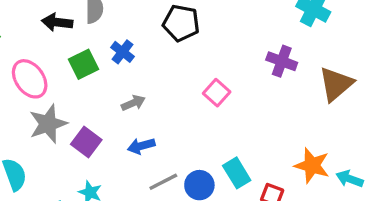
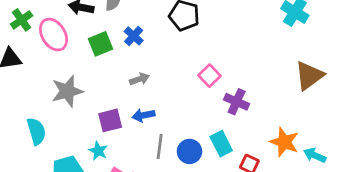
purple cross: (282, 61) -> (237, 102), moved
pink ellipse: (30, 79) -> (53, 35), moved
purple square: (86, 142) -> (110, 120), moved, turned 35
gray line: (163, 182) -> (160, 146), turned -60

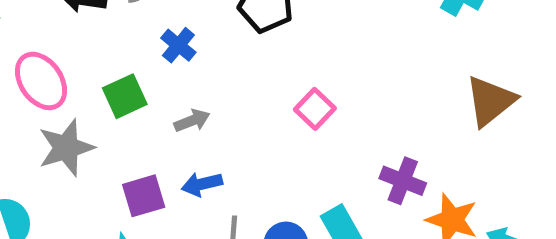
pink ellipse: (53, 35) -> (41, 81), moved
green square: (100, 44) -> (125, 96), moved
purple cross: (237, 102) -> (403, 181), moved

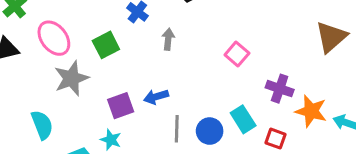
pink square: (315, 109) -> (237, 54), moved
gray arrow: (192, 121) -> (168, 39), moved, turned -60

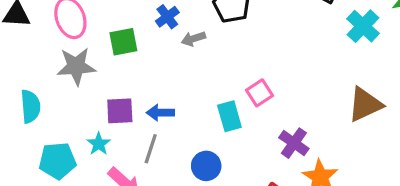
gray arrow: (168, 39) -> (193, 39), moved, turned -130
cyan rectangle: (243, 119) -> (229, 116), moved
gray line: (177, 129) -> (151, 149), moved

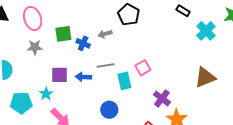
blue cross: (167, 17) -> (83, 43), moved, turned -32
gray star: (76, 66) -> (35, 47), size x0.7
gray line: (151, 149) -> (106, 65), moved, turned 60

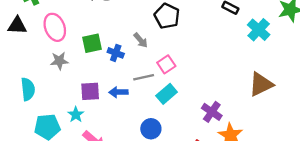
gray arrow: (105, 34) -> (141, 40), turned -112
pink square: (143, 68) -> (166, 64), moved
cyan rectangle: (124, 81) -> (167, 94), turned 66

